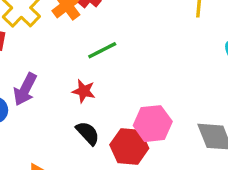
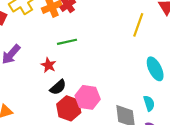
black semicircle: (88, 133) -> (58, 87), moved, turned 78

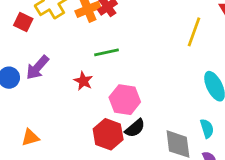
black semicircle: (58, 87) -> (135, 128), moved
pink hexagon: (88, 97) -> (125, 100), moved

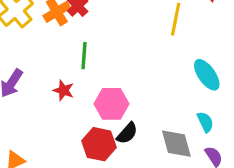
green line: (107, 52) -> (84, 56), turned -65

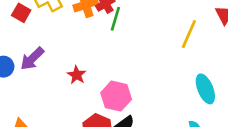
green line: (84, 56) -> (115, 19), moved

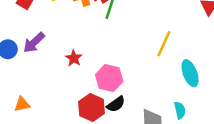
yellow line: (189, 34) -> (164, 44), moved

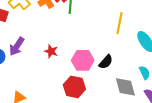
black semicircle: (116, 104) -> (106, 62), moved

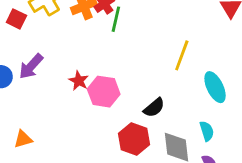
pink hexagon: (83, 60) -> (104, 92), moved
red hexagon: (74, 87) -> (134, 139), moved

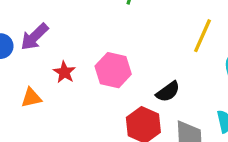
red star: (79, 81) -> (64, 72), moved
orange triangle: (23, 139) -> (31, 98), moved

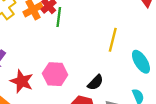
red star: (64, 72) -> (22, 81), size x1.5

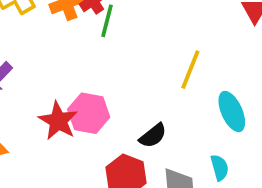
red star: (22, 81) -> (58, 121), moved

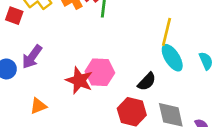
cyan ellipse: (232, 112) -> (172, 58), moved
cyan semicircle: (220, 168) -> (206, 61), moved

